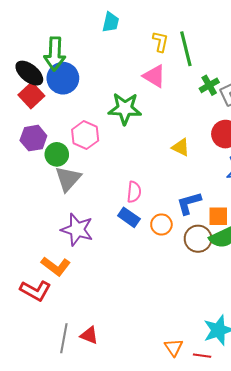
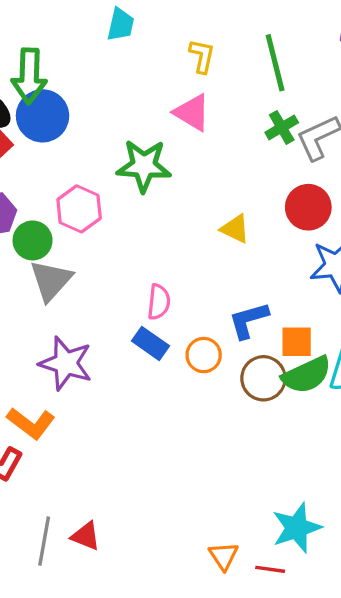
green line: (186, 49) -> (275, 63), moved

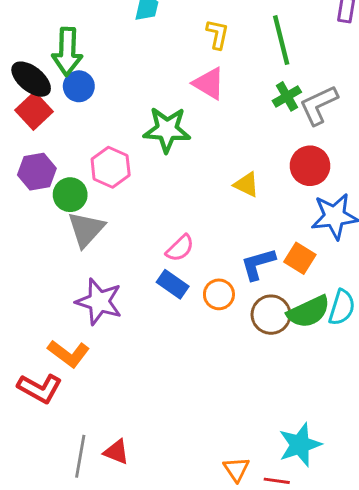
blue circle: (43, 116) -> (79, 86), size x0.7
pink semicircle: (159, 302) -> (180, 248), turned 40
orange square: (297, 342) -> (300, 258), moved, turned 32

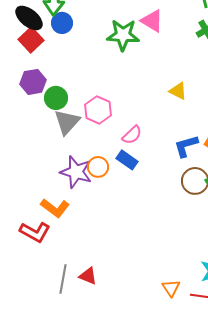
green star: (167, 130) -> (123, 35), moved
pink hexagon: (111, 167) -> (98, 110), moved
orange circle: (219, 294) -> (98, 167), moved

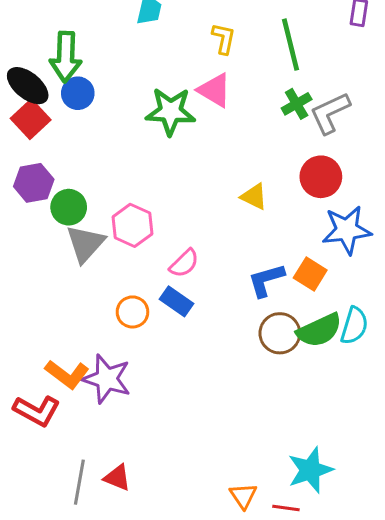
purple star: (76, 172) -> (107, 379), moved

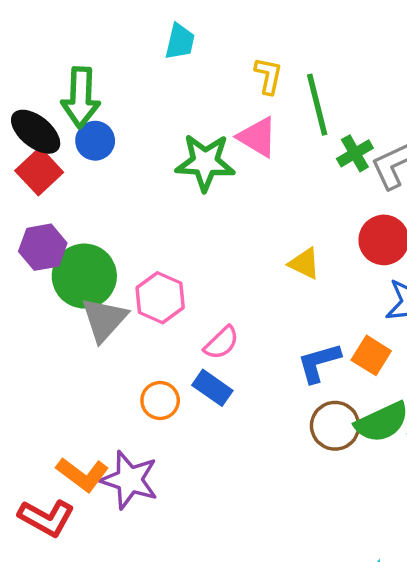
green line: (290, 45) -> (317, 105), moved
green circle: (69, 207) -> (84, 276), size x1.5

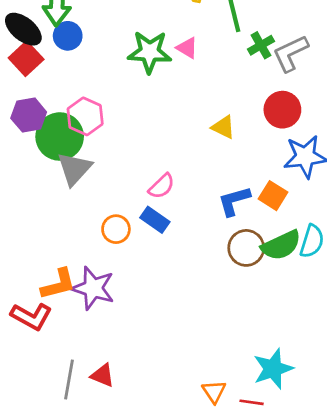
pink triangle: (257, 137) -> (187, 48), moved, size x0.7
pink hexagon: (160, 298) -> (85, 116), moved
orange L-shape: (83, 474) -> (58, 284), turned -51

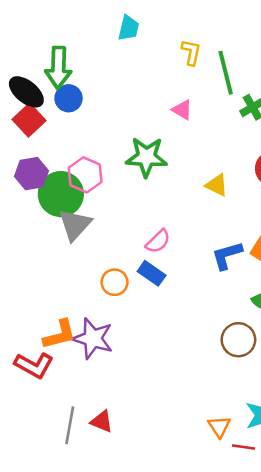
green star: (150, 52) -> (146, 157), moved
brown circle: (246, 248) -> (238, 340), moved
orange triangle: (214, 392) -> (219, 427), moved

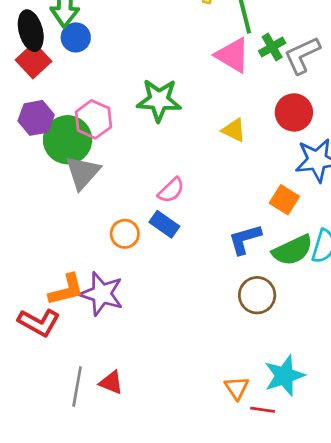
black ellipse: (26, 92) -> (31, 31), turned 36
pink triangle: (182, 110) -> (233, 55), moved, size x1.6
blue L-shape: (227, 255) -> (245, 239), moved

